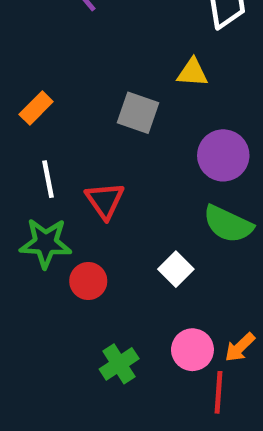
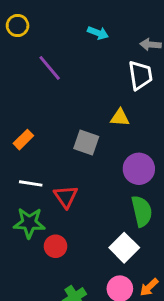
white line: (48, 179) -> (31, 183), turned -70
green semicircle: (228, 224) -> (142, 211), turned -128
white square: (176, 269) -> (124, 248), moved, size x1.4

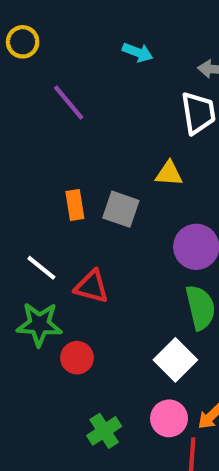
orange rectangle: (23, 140) -> (75, 205), moved, turned -54
white line: (31, 183) -> (41, 268), turned 30
red triangle: (66, 197) -> (92, 287), turned -40

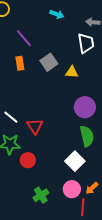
orange rectangle: (75, 205) -> (20, 63), moved
gray square: (121, 209) -> (49, 62), moved, turned 36
red triangle: (92, 287) -> (35, 126), turned 42

